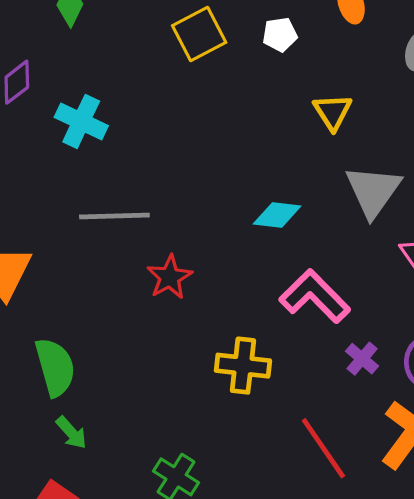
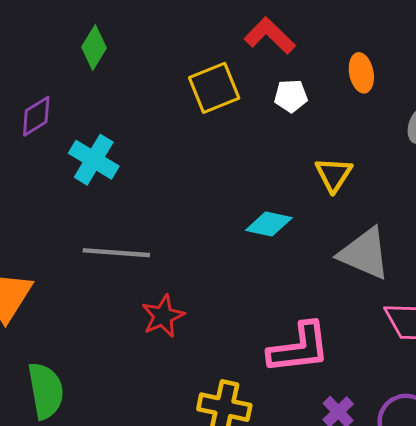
gray triangle: (373, 191) -> (365, 254), turned -48
cyan diamond: (277, 215) -> (269, 224), moved
pink L-shape: (315, 296) -> (299, 348), turned 122

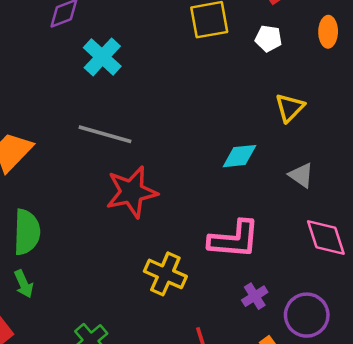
cyan diamond: (269, 224) -> (240, 156), moved, turned -30
gray triangle: (365, 254) -> (301, 175), size x0.6
red star: (163, 316) -> (132, 192), size x1.5

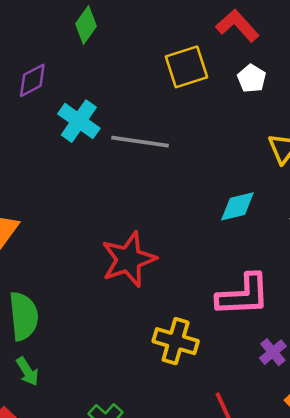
white pentagon: (269, 38) -> (252, 78), turned 30
gray line: (105, 134) -> (140, 142), moved

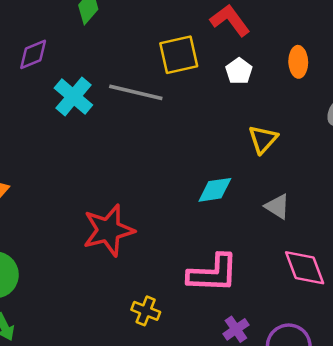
gray line: (140, 142) -> (136, 92), moved
yellow cross: (176, 341) -> (146, 311), size x0.7

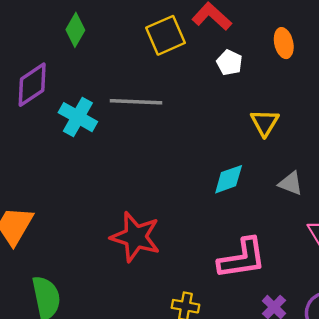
purple diamond: (33, 54) -> (32, 85), size x1.4
yellow square: (179, 55) -> (165, 35), moved
red star: (108, 230) -> (135, 237), turned -30

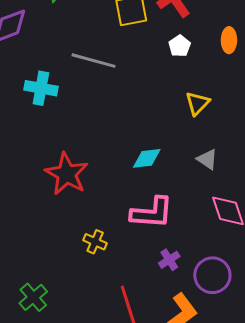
cyan cross: (78, 117) -> (41, 88), moved, turned -32
cyan diamond: (229, 179) -> (147, 158), moved

